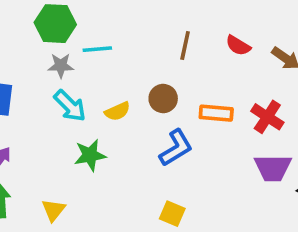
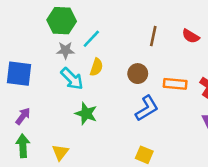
cyan line: (97, 49) -> (91, 39), turned -42
yellow semicircle: (117, 111) -> (96, 67), moved, turned -48
green star: (90, 155) -> (86, 114), turned 30

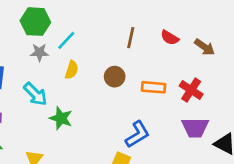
cyan arrow: (72, 79) -> (35, 94), moved
blue L-shape: (147, 108) -> (137, 134), moved

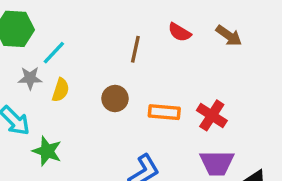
red semicircle: (170, 38) -> (180, 32), moved
brown arrow: (205, 47) -> (229, 36), moved
gray star: (39, 52) -> (30, 78), moved

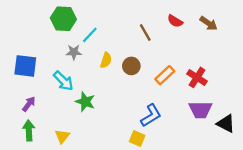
brown line: (135, 49) -> (145, 33), turned -42
yellow semicircle: (61, 90) -> (106, 60), moved
orange rectangle: (164, 112) -> (165, 75), turned -48

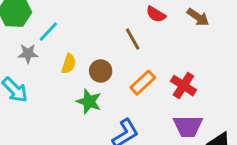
brown line: (145, 33) -> (133, 39), moved
green star: (85, 102) -> (89, 102), moved

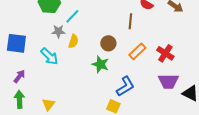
brown line: (133, 39) -> (130, 21), turned 35
yellow semicircle: (69, 64) -> (73, 41), moved

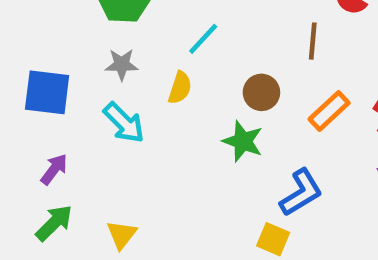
cyan line: (72, 16) -> (203, 39), moved
gray star: (58, 31) -> (122, 64), moved
green arrow: (19, 99) -> (54, 223), turned 48

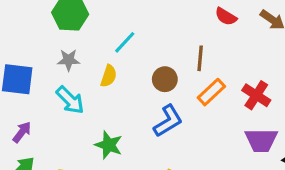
brown line: (313, 41) -> (200, 58), moved
green star: (243, 141) -> (109, 145), moved
blue L-shape: (301, 193) -> (168, 121), moved

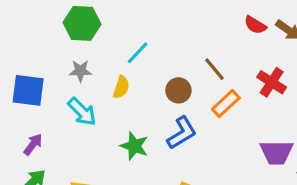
red semicircle: (226, 17) -> (255, 25), moved
brown line: (200, 58) -> (214, 69), turned -45
red cross: (256, 95) -> (272, 82), moved
green star: (109, 145) -> (134, 146), moved

